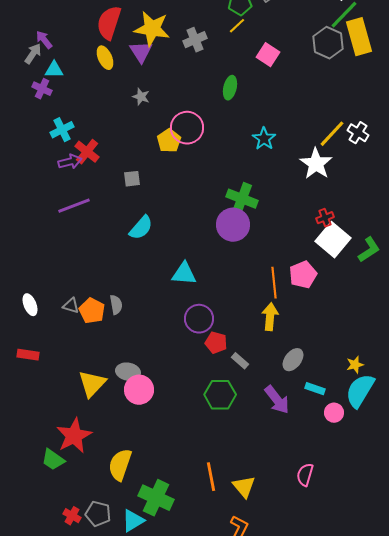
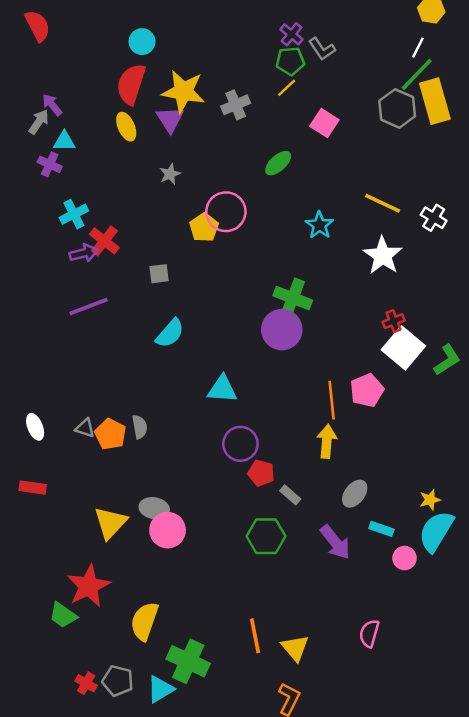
green ellipse: (230, 88) -> (278, 163), turned 35
gray star: (141, 97) -> (170, 174), turned 30
yellow line: (332, 134) -> (383, 203), moved, turned 72

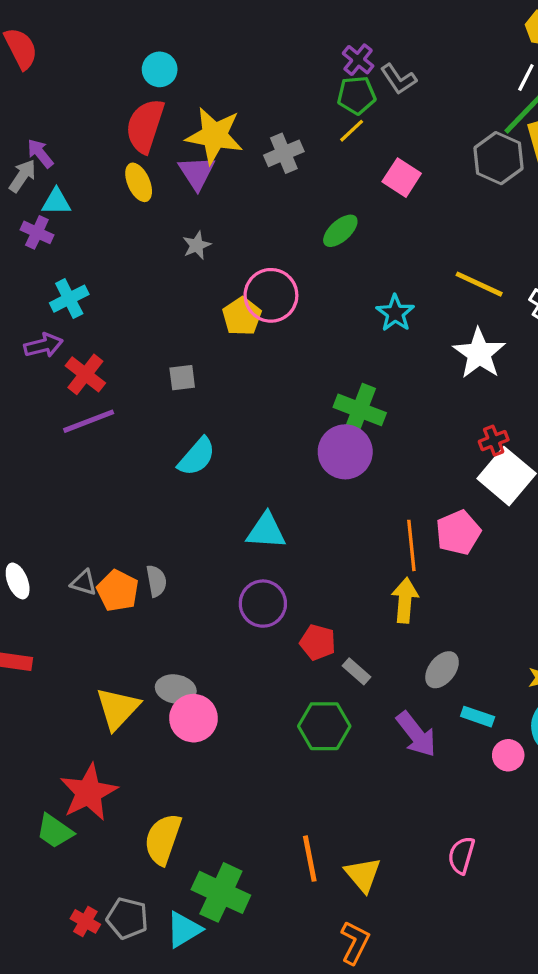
red cross: (104, 241) -> (85, 374), moved
purple arrow: (84, 253) -> (43, 345), moved
purple circle: (240, 444) -> (263, 604), moved

